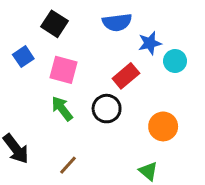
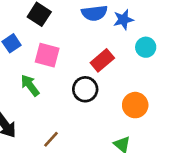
blue star: (150, 43) -> (123, 20), moved
green arrow: (62, 109) -> (30, 85), moved

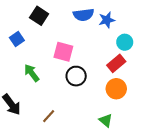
pink square: (47, 55) -> (63, 52), moved
red rectangle: (102, 60) -> (116, 63), moved

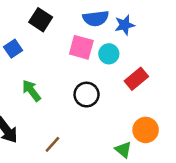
cyan circle: (125, 42) -> (109, 54), moved
pink square: (63, 52) -> (81, 47), moved
orange circle: (116, 89) -> (146, 130), moved

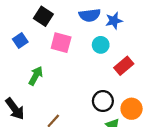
pink square: (81, 47) -> (61, 43), moved
green arrow: (31, 91) -> (36, 76), turned 66
black circle: (87, 95) -> (103, 101), moved

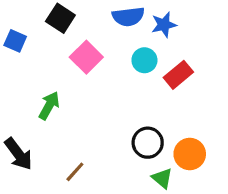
blue square: (20, 40) -> (15, 41), moved, turned -32
pink square: (61, 43) -> (86, 57), turned 30
red rectangle: (124, 66) -> (178, 75), moved

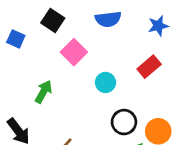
blue star: (164, 25) -> (158, 26), moved
cyan circle: (144, 60) -> (105, 82), moved

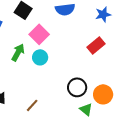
cyan circle: (105, 82) -> (40, 57), moved
green arrow: (44, 92) -> (18, 52), moved

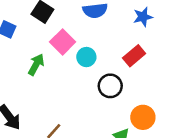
cyan circle: (40, 57) -> (86, 57), moved
black circle: (77, 87) -> (110, 86), moved

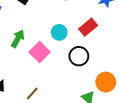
pink square: (63, 42) -> (40, 52), moved
red rectangle: (134, 56) -> (88, 27), moved

